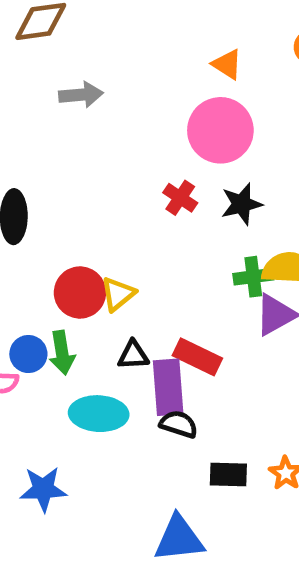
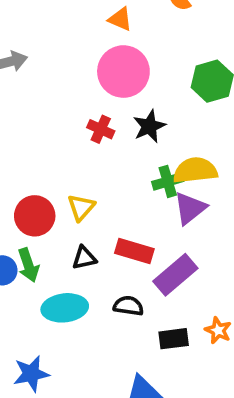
yellow triangle: (118, 294) -> (81, 207), moved
purple rectangle: (168, 387) -> (175, 275), moved, turned 63

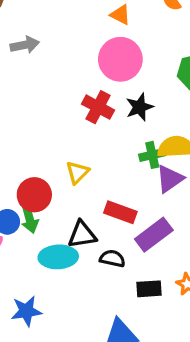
red cross: (101, 129) -> (98, 107), size x1.4
red circle: (35, 216) -> (34, 195), moved
black triangle: (84, 258) -> (82, 235), moved, size x1.4

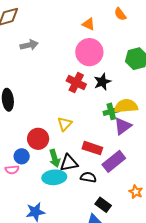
green arrow: (30, 219) -> (55, 158), moved
black rectangle: (149, 289) -> (103, 205), moved, turned 42

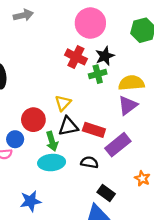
green cross: (111, 111) -> (98, 74), moved
black triangle: (69, 163) -> (68, 126), moved

